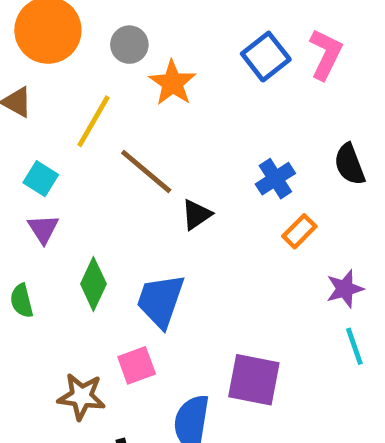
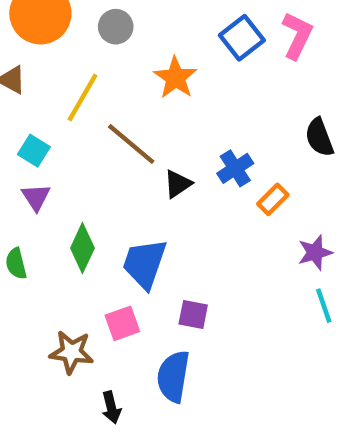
orange star: (172, 83) -> (175, 78), moved
blue cross: (275, 179) -> (235, 168), moved
purple square: (254, 380) -> (193, 314), moved, size x0.6

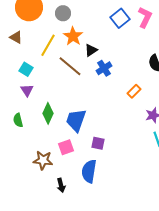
orange star: (175, 78) -> (73, 36), moved
blue cross: (235, 168) -> (104, 68), moved
black triangle: (178, 184) -> (91, 50), moved

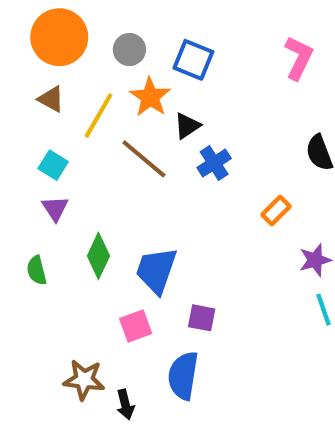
blue square: (120, 18) -> (193, 60), moved, turned -30
brown triangle: (16, 37) -> (51, 99), moved
brown star: (43, 160) -> (84, 380), moved

